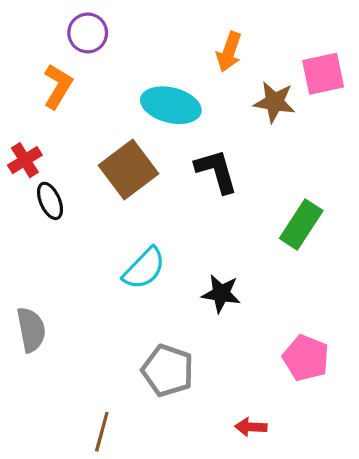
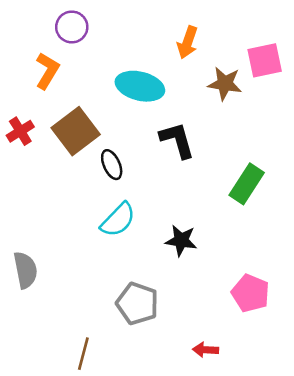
brown square: (128, 170) -> (76, 131), moved
black ellipse: (50, 201) -> (112, 165), moved

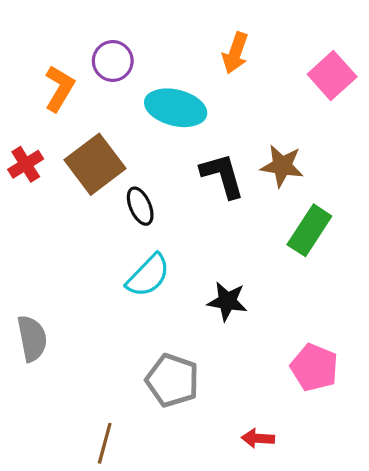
purple circle: (72, 27) -> (113, 61), moved
pink square: (265, 60) -> (332, 76), turned -30
brown star: (225, 84) -> (282, 166), moved

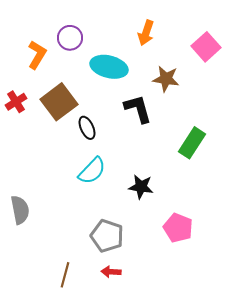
brown star: (282, 166) -> (166, 79), moved
pink pentagon: (314, 367) -> (178, 228), moved
red arrow: (258, 438) -> (111, 272), moved

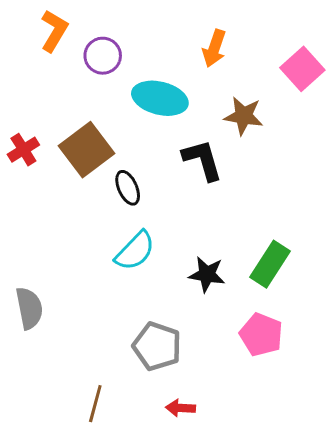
orange L-shape: (37, 55) -> (54, 31), moved
green rectangle: (192, 143) -> (270, 264), moved
red arrow: (111, 272) -> (180, 408), moved

